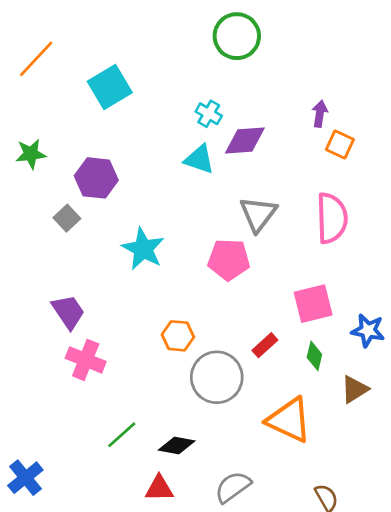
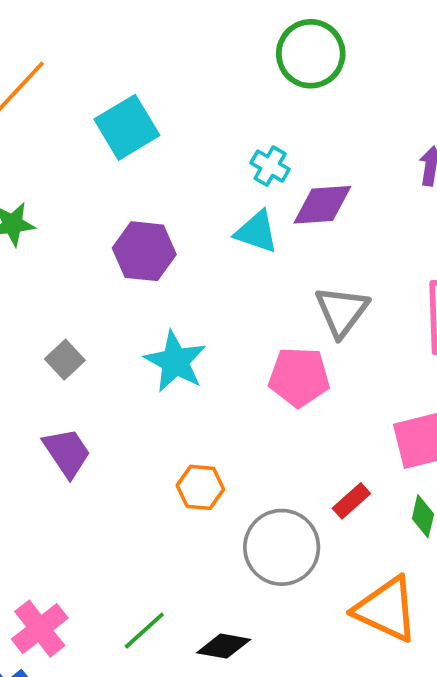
purple hexagon: (96, 178) -> (144, 251), moved
gray square: (67, 218) -> (65, 360), moved
orange hexagon: (178, 336) -> (200, 487), moved
pink cross: (86, 360) -> (40, 629), moved, turned 30

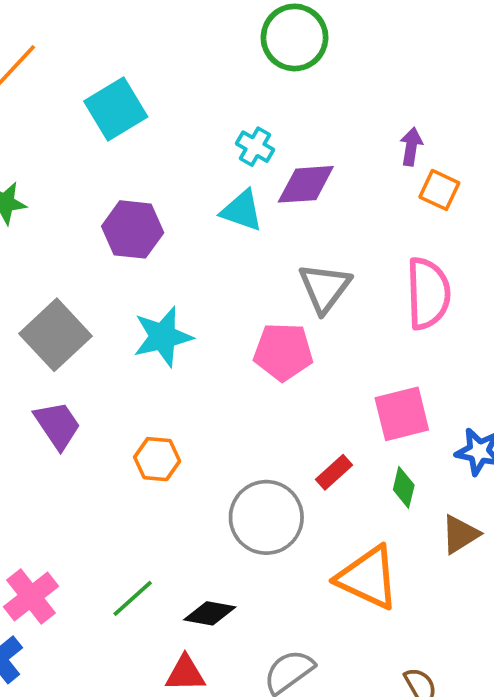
gray square: (65, 360) -> (55, 335), size x1.8
cyan star: (175, 362) -> (163, 337), turned 30
orange hexagon: (200, 487) -> (157, 459), moved

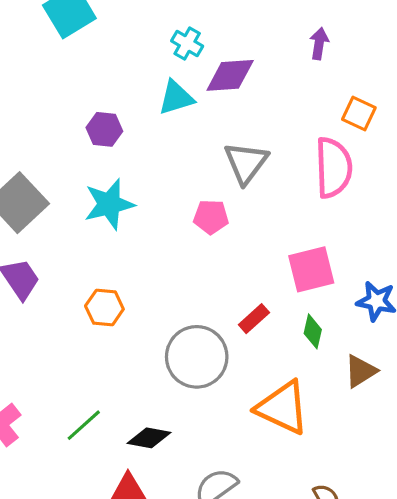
orange square: (439, 190) -> (359, 114), moved
cyan triangle: (242, 211) -> (176, 98), turned -36
purple hexagon: (133, 229) -> (104, 129), moved, size x0.7
pink pentagon: (283, 352) -> (211, 217), size x0.7

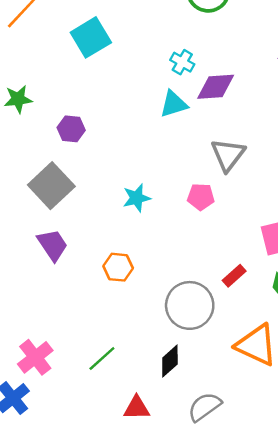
purple hexagon: (104, 129) -> (71, 129), moved
cyan star: (109, 204) -> (137, 198), moved, size x0.7
black diamond: (149, 438) -> (170, 361), moved, turned -52

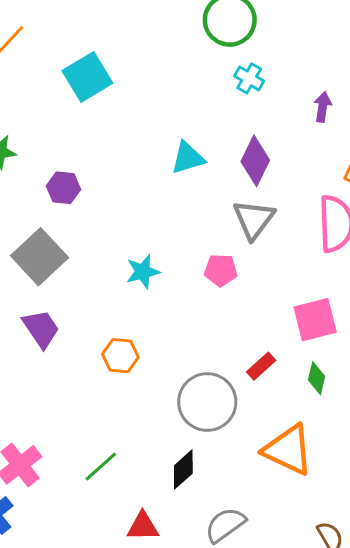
cyan cross: (182, 62) -> (249, 78), moved
purple diamond: (216, 87) -> (255, 161), moved, turned -60

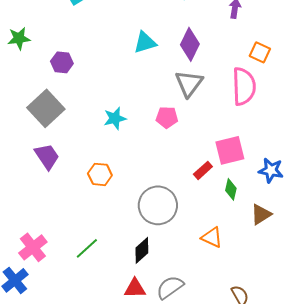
red rectangle: (261, 366) -> (203, 170), moved
orange triangle: (288, 450) -> (212, 237), size x0.6
red triangle: (143, 526) -> (135, 288), moved

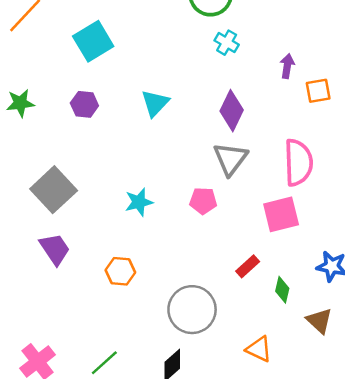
cyan triangle: (145, 42) -> (155, 103), moved, turned -30
orange square: (260, 52) -> (318, 91), moved, turned -35
purple hexagon: (62, 62) -> (84, 104), moved
pink square: (230, 150) -> (281, 214), moved
brown triangle: (261, 214) -> (319, 321), turned -45

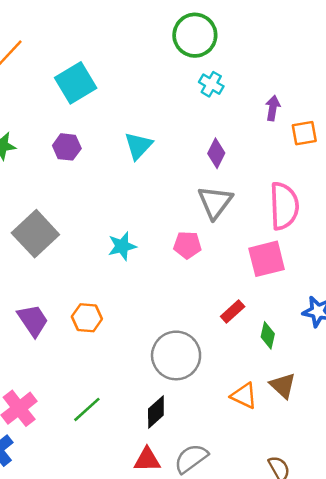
purple diamond: (232, 111) -> (216, 153), size x0.7
purple trapezoid: (55, 249) -> (33, 320), moved
orange hexagon: (120, 271) -> (87, 318), moved
brown triangle: (319, 321) -> (283, 386), moved

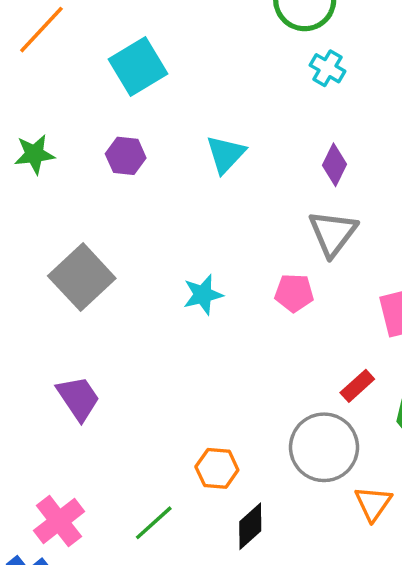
orange hexagon: (87, 318) -> (217, 468), moved
gray circle: (176, 355) -> (324, 447), moved
orange triangle: (244, 396) -> (373, 503), turned 40

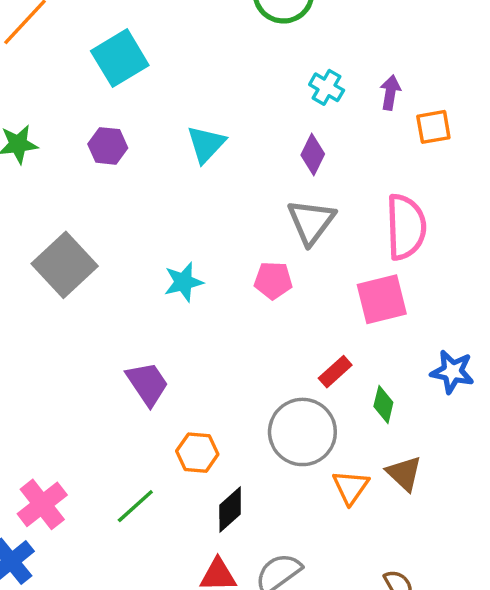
cyan cross: (328, 68) -> (327, 87), moved
purple trapezoid: (78, 398) -> (147, 384), moved

